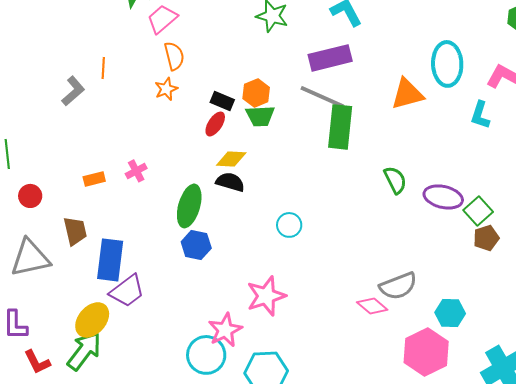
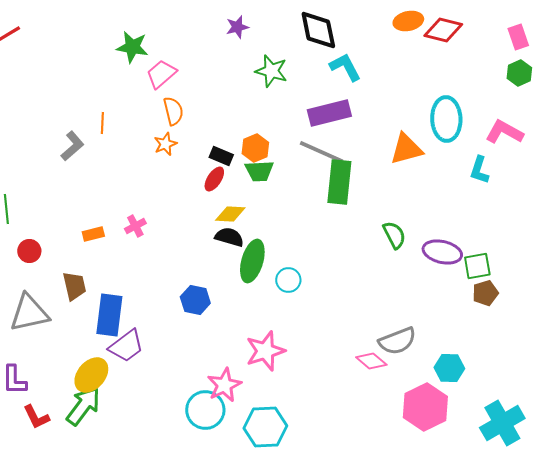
green ellipse: (189, 206) -> (252, 261), moved
green square: (478, 211) -> (477, 266), turned 32

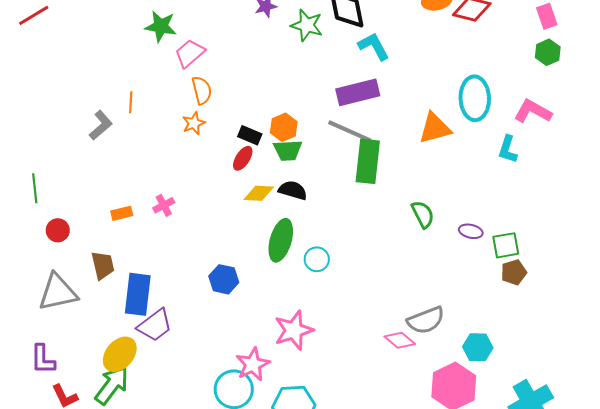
green star: (271, 71) -> (307, 25), moved
black semicircle: (229, 237) -> (293, 190), moved
purple ellipse: (442, 252) -> (471, 231), size x0.6

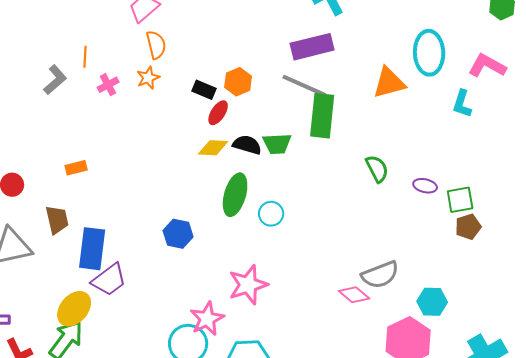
green trapezoid: (288, 150) -> (277, 144), moved
red ellipse: (243, 158) -> (218, 113), moved
pink cross: (164, 205) -> (108, 85), moved

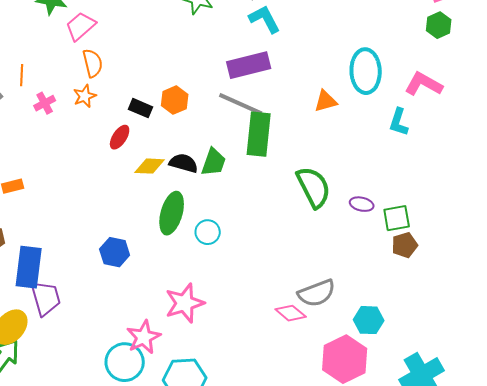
orange triangle: (389, 83) -> (326, 101), size x0.7
red ellipse: (218, 113) -> (120, 137), moved
green trapezoid: (277, 144) -> (214, 162), turned -68
green semicircle: (377, 169) -> (314, 187), size x1.5
purple trapezoid: (109, 280) -> (46, 298), turned -69

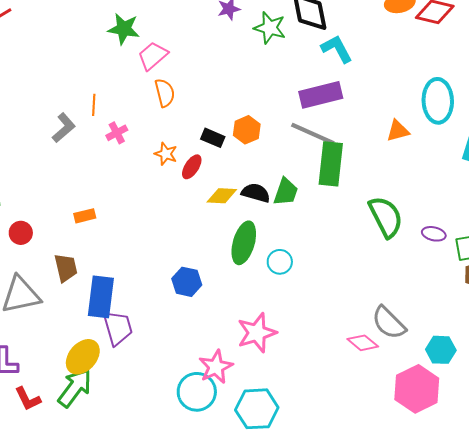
orange star: (85, 96) -> (166, 154), moved, turned -30
gray semicircle: (317, 293) -> (389, 323), turned 66

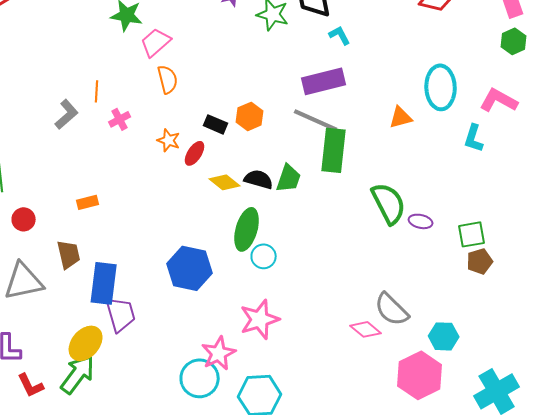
cyan L-shape: (337, 49) -> (340, 35), size x0.7
yellow diamond: (222, 196) -> (225, 182), turned 36
purple ellipse: (434, 234) -> (421, 221), moved
cyan circle: (280, 262) -> (264, 256), moved
blue hexagon: (187, 282) -> (190, 268), size x1.5

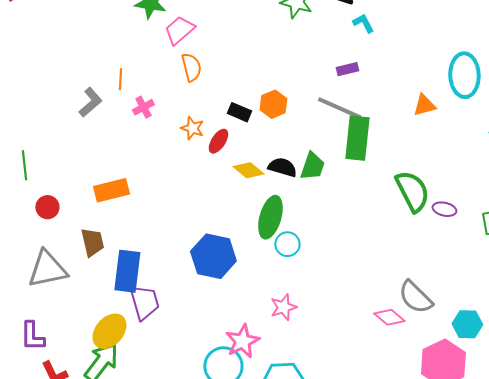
purple rectangle: (324, 81) -> (347, 69), size x0.5
orange rectangle: (88, 202) -> (111, 190), size x1.6
pink star: (260, 319) -> (283, 307), size x0.7

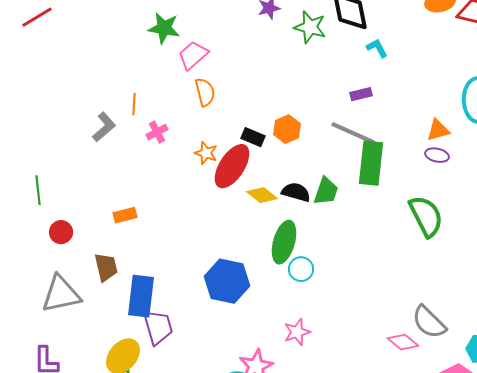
red ellipse: (218, 141) -> (232, 166), size x1.8
orange rectangle: (111, 190) -> (125, 215), size x0.7
purple ellipse: (444, 209) -> (437, 155), moved

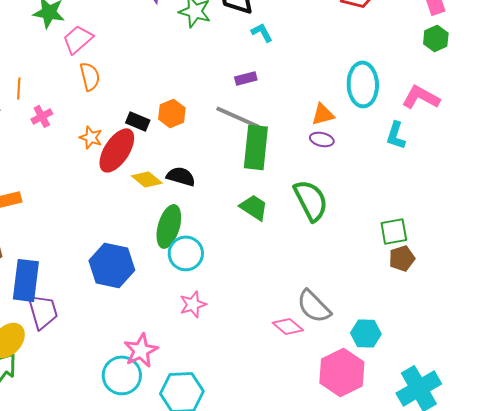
green trapezoid: (326, 191) -> (254, 207), moved, turned -76
cyan circle: (301, 269) -> (186, 253), size x1.4
pink star: (297, 332) -> (193, 304), moved

